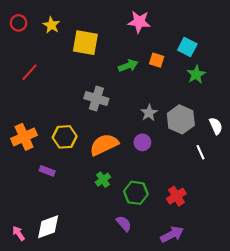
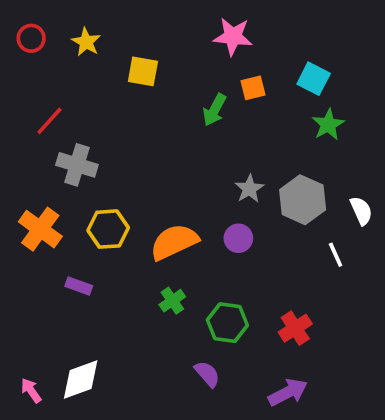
yellow square: (85, 43) -> (143, 71), size x0.7
orange square: (157, 60) -> (253, 88), moved, turned -32
green arrow: (128, 66) -> (215, 110), turned 138
gray cross: (96, 99) -> (77, 165), moved
orange cross: (24, 137) -> (40, 229), turned -30

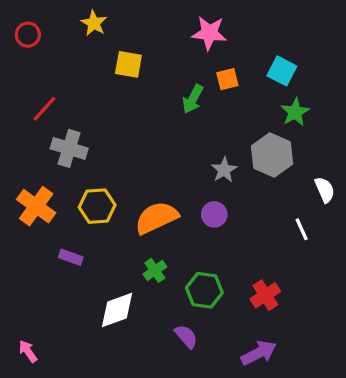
yellow star: (86, 42) -> (94, 23), moved
gray hexagon: (303, 200) -> (272, 155), moved
white diamond: (81, 379) -> (117, 310), moved

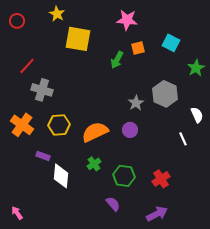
yellow square: (128, 64) -> (78, 39), size x1.5
green star: (295, 112) -> (196, 68), moved
white diamond: (117, 310) -> (61, 176), moved, turned -65

